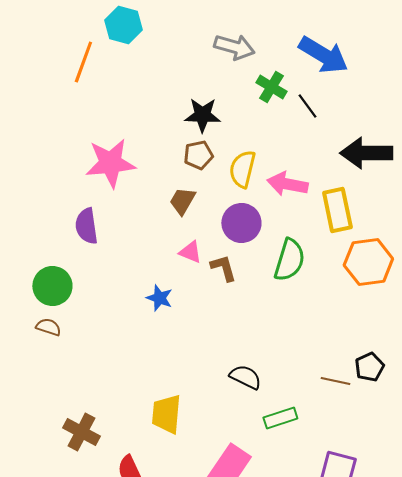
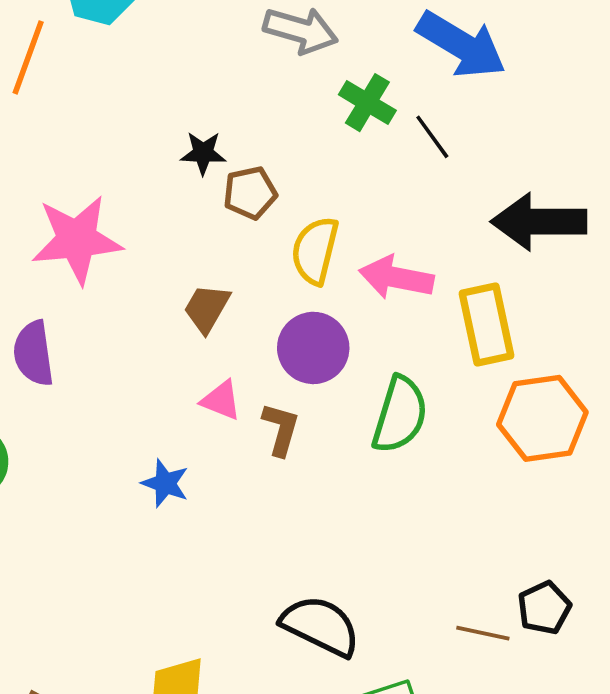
black star: (202, 115) -> (203, 153), moved, size x0.7
brown pentagon: (198, 155) -> (250, 193), moved
brown L-shape: (223, 268) -> (281, 429), turned 32
black semicircle: (245, 377) -> (320, 626), size x1.4

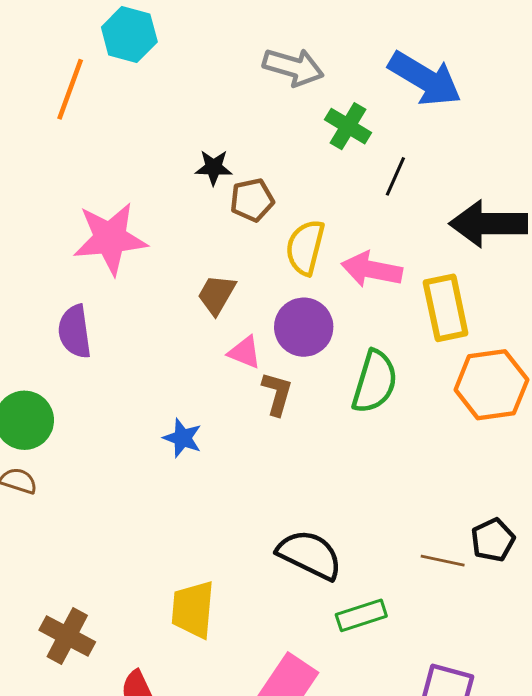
black line: (432, 137) -> (395, 176), moved, turned 60
pink triangle: (221, 400) -> (245, 352), moved

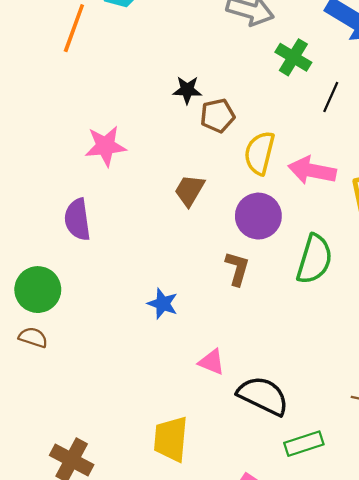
pink star: (110, 238) -> (105, 146), size x0.7
pink triangle: (245, 352) -> (212, 362), moved

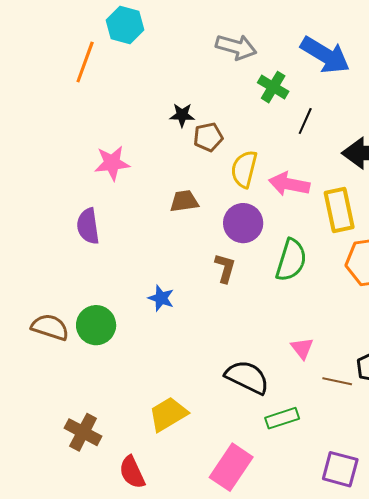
brown trapezoid: (190, 190) -> (184, 201), turned 52
green circle: (38, 290) -> (96, 325), moved
brown semicircle: (33, 337) -> (50, 327), size x1.5
pink triangle: (212, 362) -> (302, 348), moved, turned 30
yellow trapezoid: (171, 439) -> (168, 414), turned 54

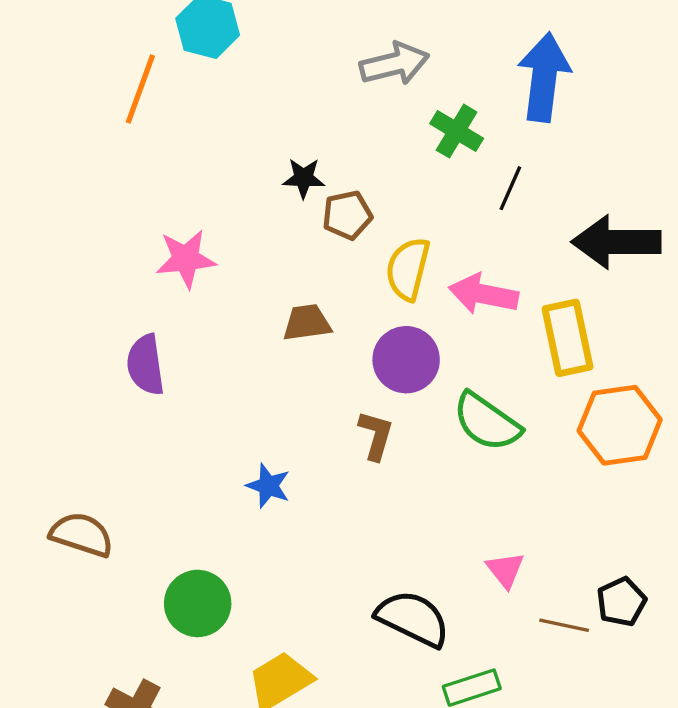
gray arrow: (236, 47) -> (394, 64), turned -30
blue arrow: (325, 55) -> (544, 77), turned -114
green semicircle: (291, 260) -> (487, 422), turned 108
green circle: (96, 325) -> (198, 603), moved

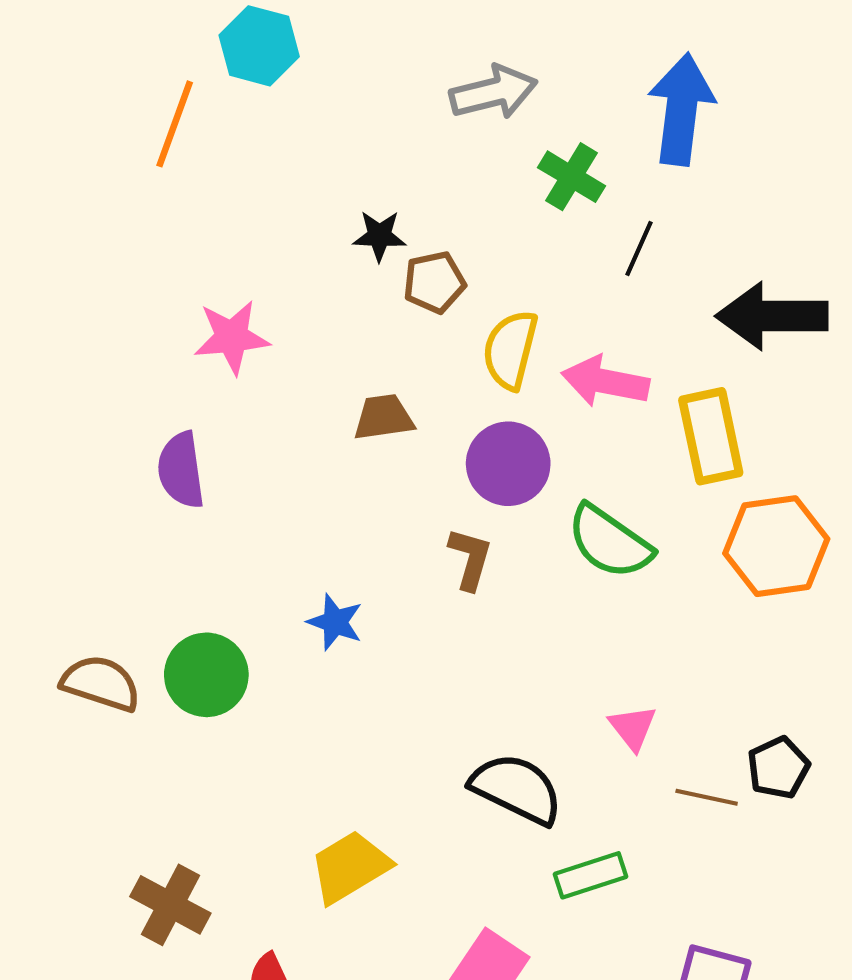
green circle: (198, 603) -> (206, 675), moved

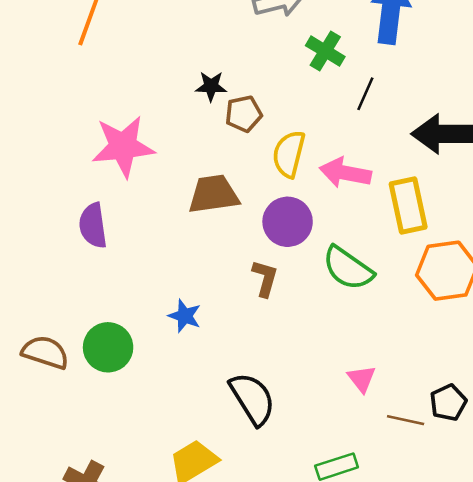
pink star: (232, 337) -> (123, 146), size x1.4
brown trapezoid: (384, 417) -> (214, 194), size x1.4
black semicircle: (517, 789) -> (252, 399), moved, turned 32

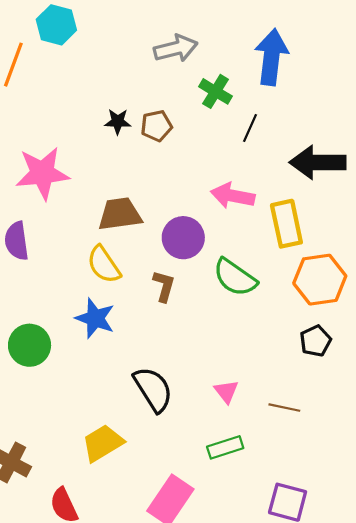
brown pentagon: (244, 114) -> (156, 126), moved
yellow semicircle: (289, 154) -> (104, 265), moved, turned -48
blue star: (185, 316) -> (95, 318), size x1.4
pink triangle: (362, 379) -> (226, 391), moved
black pentagon: (448, 403) -> (316, 341), moved

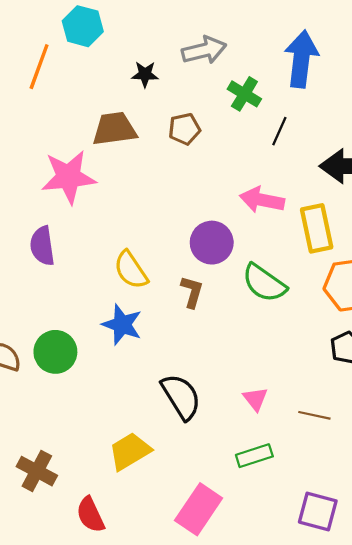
black star: (118, 122) -> (145, 74), moved
brown trapezoid: (120, 214) -> (114, 129), moved

